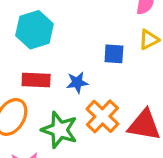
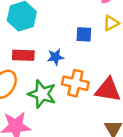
orange cross: (102, 116) -> (75, 83), turned -30

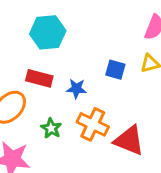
green star: (42, 94) -> (51, 128), size x0.6

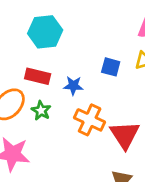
green star: (51, 128) -> (41, 111), moved
red triangle: (129, 140) -> (125, 135), turned 36

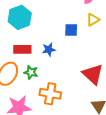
orange cross: (90, 120) -> (50, 94), moved

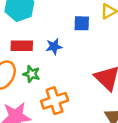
orange cross: (50, 94) -> (55, 101), turned -30

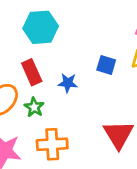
red rectangle: (22, 46) -> (32, 72), turned 50

